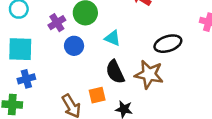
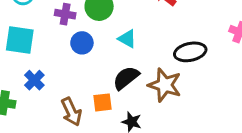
purple cross: (57, 23) -> (65, 14), turned 36
black semicircle: (115, 72) -> (126, 78), turned 70
blue cross: (26, 79) -> (34, 80), moved, turned -36

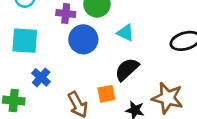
blue circle: (82, 43) -> (83, 39), size x1.4
brown star: (165, 85) -> (168, 98), moved

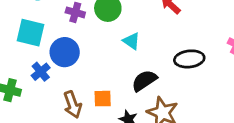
blue circle: (83, 39) -> (65, 52), moved
black semicircle: (127, 69) -> (144, 81), moved

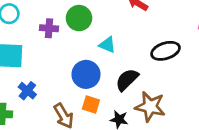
blue circle: (65, 52) -> (86, 74), moved
orange square: (103, 99) -> (91, 104), turned 30

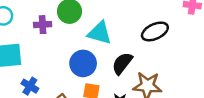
cyan triangle: (107, 45) -> (100, 33), size x1.5

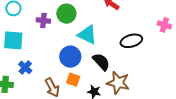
black semicircle: (122, 63) -> (101, 62), turned 90

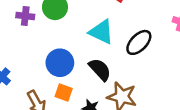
cyan triangle: (87, 35) -> (101, 32), moved
black ellipse: (131, 41) -> (139, 42), turned -30

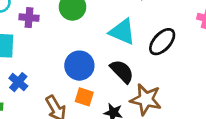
purple cross: (25, 16) -> (29, 18), moved

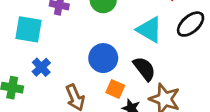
black ellipse: (162, 42) -> (191, 24), moved
orange square: (84, 97) -> (115, 89), moved

